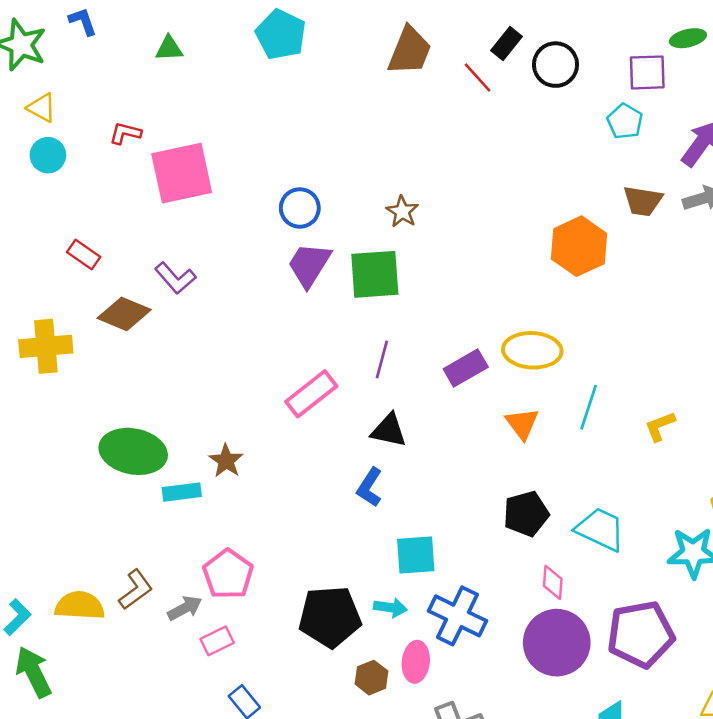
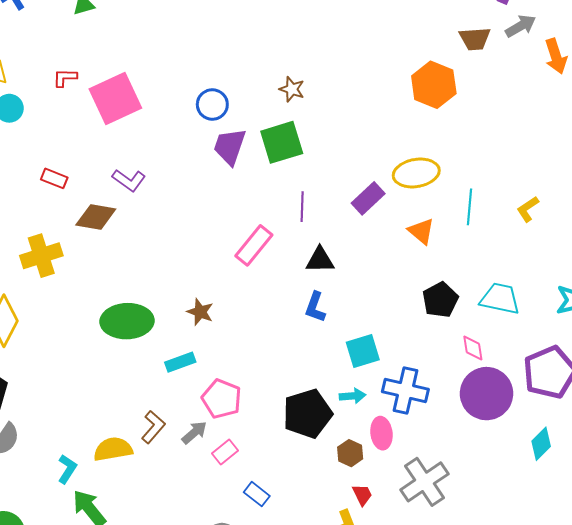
cyan rectangle: (182, 492) -> (180, 362), moved

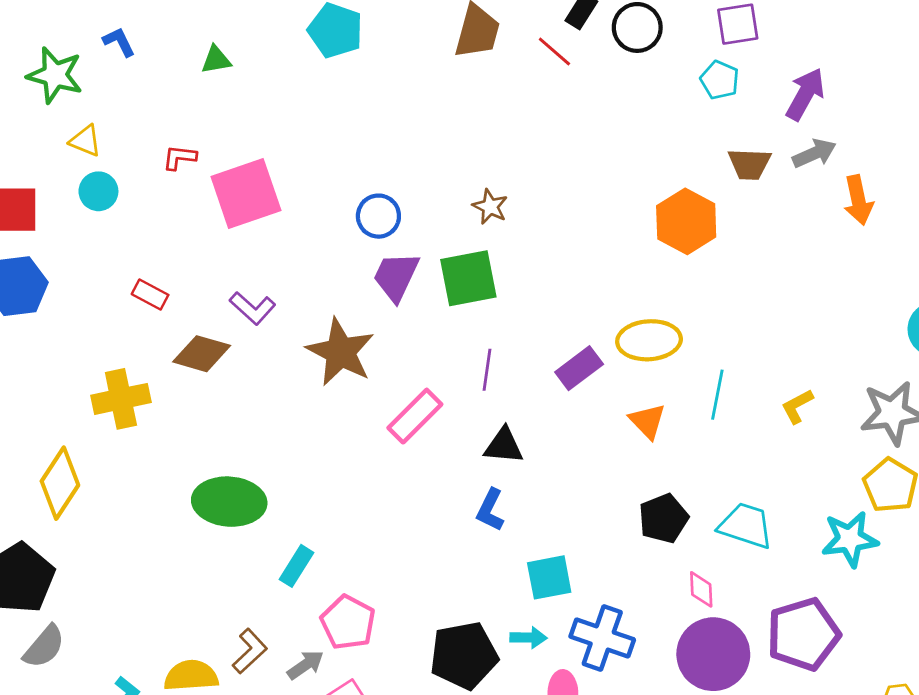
brown star: (200, 312) -> (340, 352), moved, size x1.8
cyan rectangle: (180, 362) -> (297, 566), turned -44

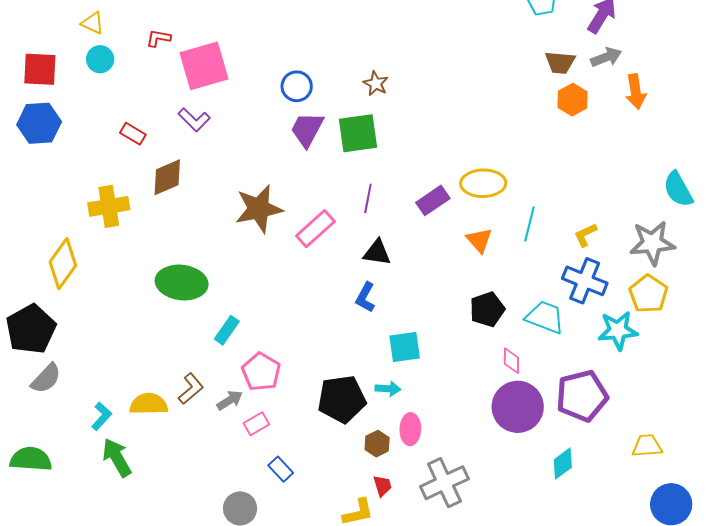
orange hexagon: (686, 221) -> (573, 100), moved, size x0.7
purple L-shape: (253, 308) -> (194, 120), moved
brown star: (340, 352) -> (259, 209), moved, turned 30
brown diamond: (202, 354) -> (167, 177), turned -42
blue cross: (602, 638) -> (585, 281), moved

